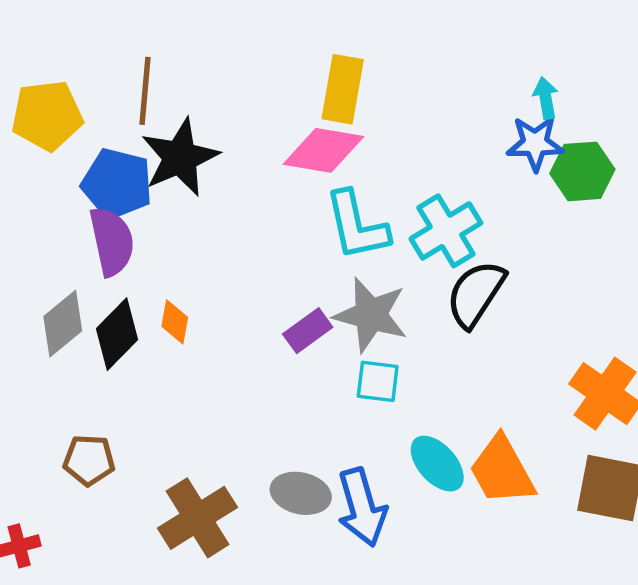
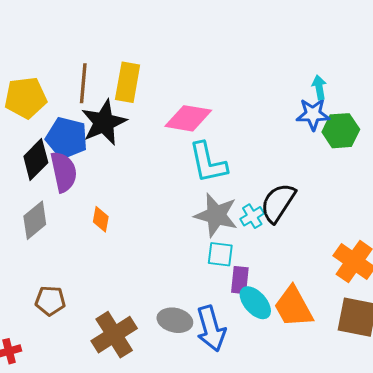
yellow rectangle: (343, 89) -> (128, 82), moved
cyan cross: (446, 231) -> (252, 216), moved, size x0.6
purple rectangle: (308, 331) -> (240, 280), moved, turned -48
black diamond: (117, 334) -> (36, 160), moved

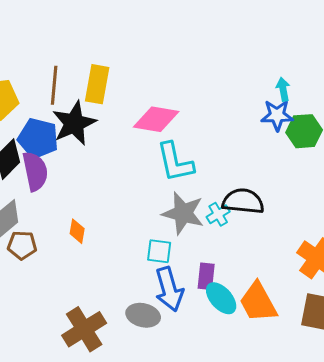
black semicircle: (278, 203) -> (243, 201), turned 63
orange diamond: (101, 219) -> (77, 231), moved
cyan square: (220, 254) -> (159, 251), moved
brown pentagon: (50, 301) -> (22, 245), moved
blue arrow: (211, 328) -> (169, 289), moved

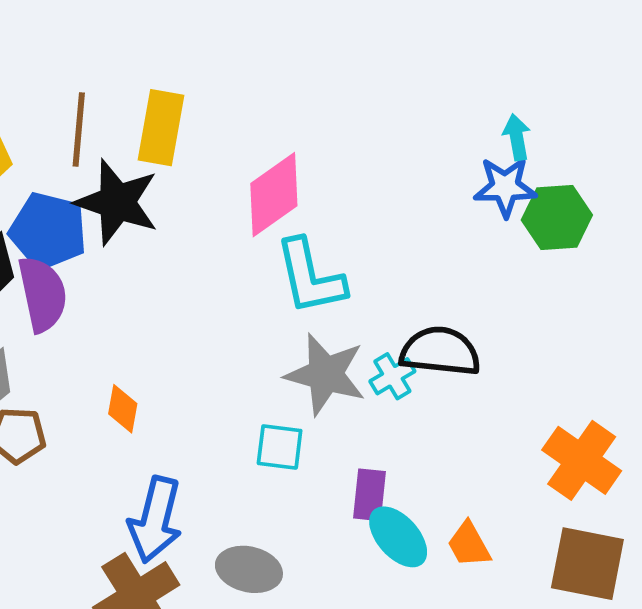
pink diamond: (156, 119) -> (274, 195), turned -45
black star: (74, 123) -> (117, 202), turned -30
blue arrow: (169, 289) -> (155, 520), moved, turned 30
orange trapezoid: (258, 302) -> (469, 545), size x0.6

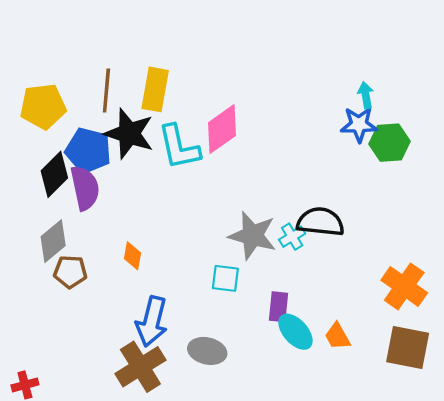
cyan L-shape: (310, 277) -> (179, 147), moved

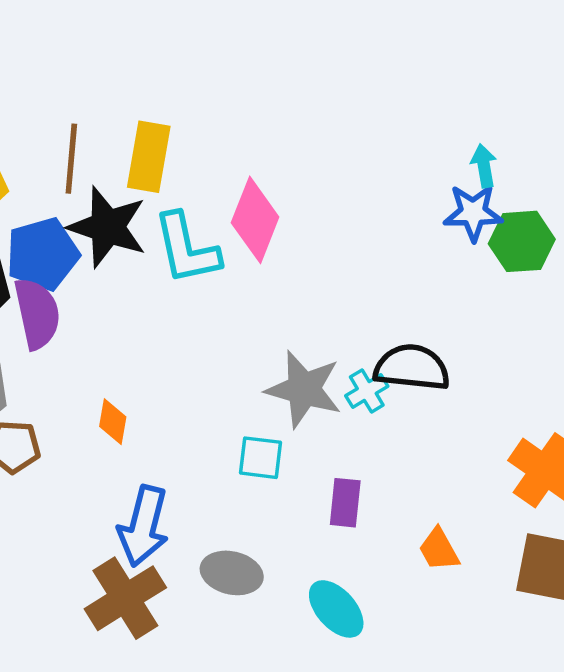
pink diamond: (222, 129) -> (255, 220), turned -33
blue pentagon: (88, 151) -> (43, 254), turned -30
cyan ellipse: (296, 332) -> (336, 609), moved

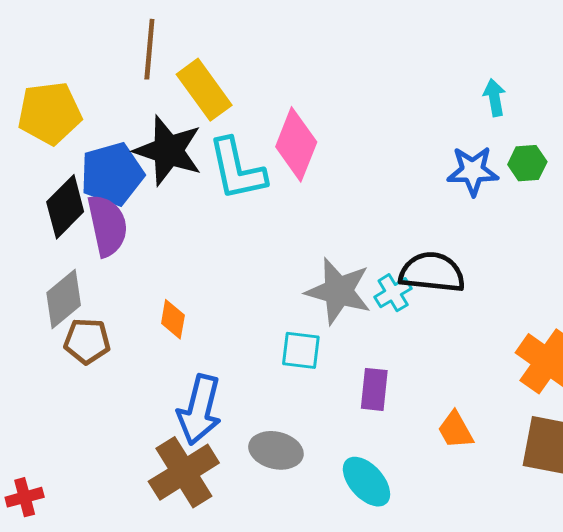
yellow rectangle: (149, 157) -> (204, 90), turned -46
brown line: (71, 159) -> (149, 49), moved
blue star: (473, 213) -> (473, 171), moved
green hexagon: (522, 241) -> (527, 163), size x0.7

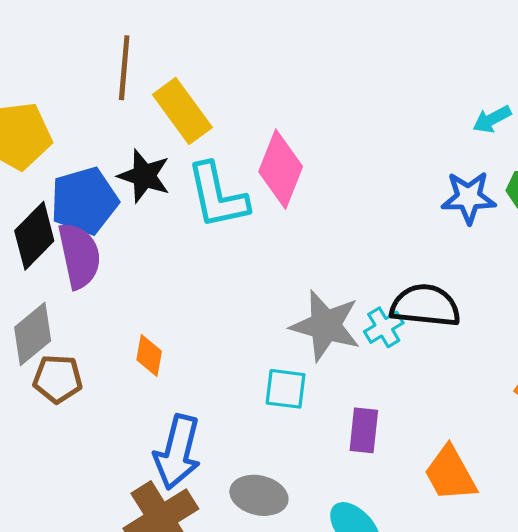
cyan arrow: (495, 98) -> (492, 119), turned -108
black star: (168, 151) -> (144, 176), size x0.7
orange trapezoid: (455, 430) -> (450, 474), size x1.4

